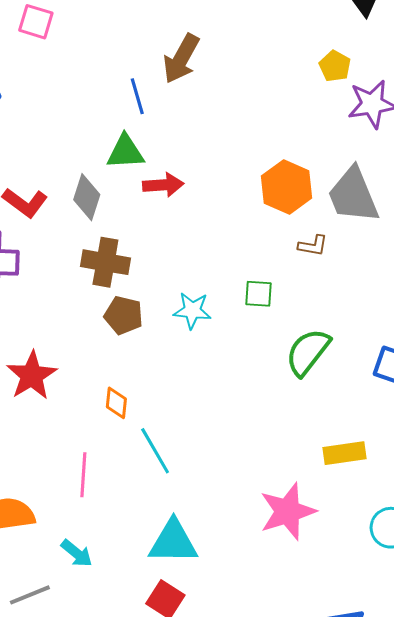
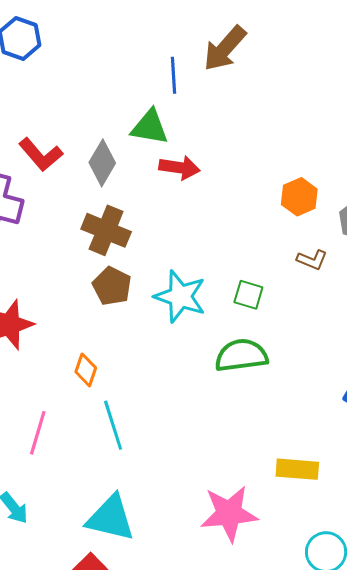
orange hexagon: (287, 187) -> (299, 197), size x0.7
cyan star: (192, 310) -> (180, 296), size x1.4
green semicircle: (308, 352) -> (241, 355), moved, turned 32

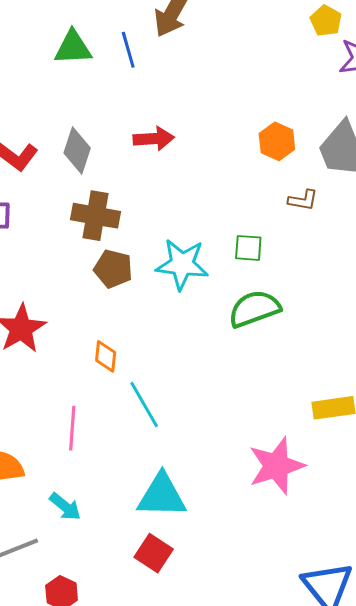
green triangle: (150, 127) -> (73, 48), moved

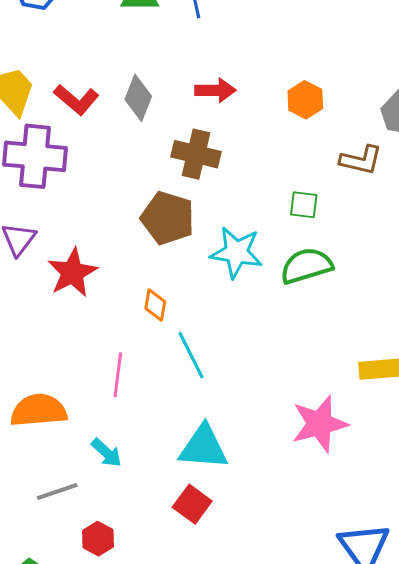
orange hexagon: (277, 141) -> (305, 100), moved
brown L-shape: (303, 200) -> (361, 160), size x1.4
brown cross: (95, 216) -> (196, 154), moved
cyan star: (182, 264) -> (236, 252), moved
brown pentagon: (113, 269) -> (168, 218), size x1.4

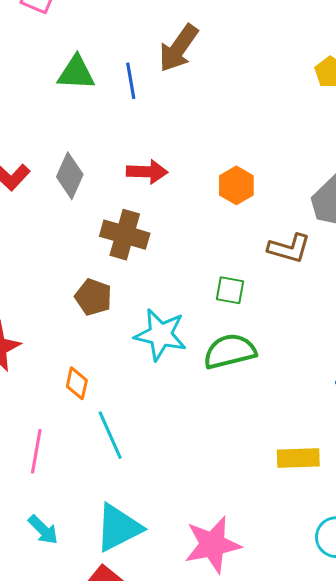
brown pentagon: (168, 218) -> (93, 297), size x0.7
pink star: (320, 424) -> (213, 545), moved
cyan triangle: (203, 447) -> (118, 528), turned -34
cyan arrow: (106, 453) -> (43, 530), moved

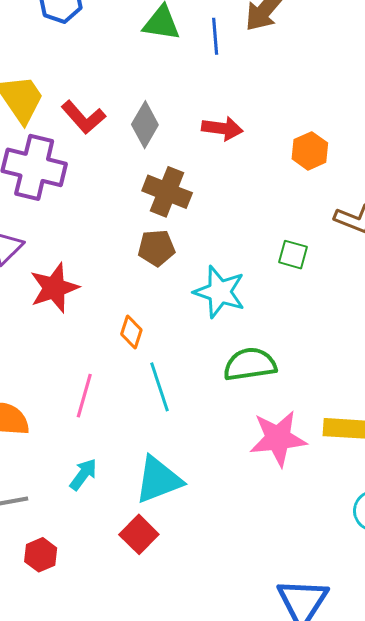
brown cross: (125, 235) -> (167, 192), moved
brown pentagon: (93, 297) -> (156, 248), turned -30
green semicircle: (230, 351) -> (250, 364), moved
cyan arrow: (43, 530) -> (83, 474), turned -104
pink star: (213, 545) -> (278, 438), moved

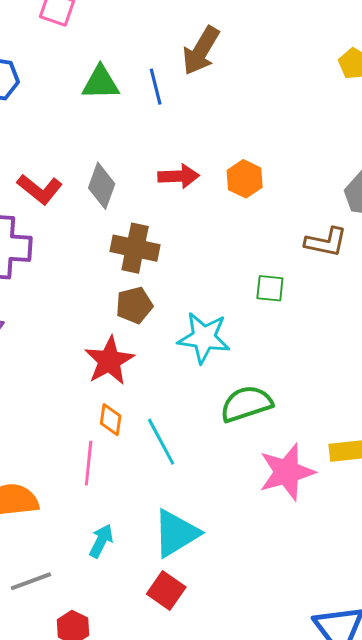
orange hexagon: (310, 151) -> (245, 179), moved
red star: (54, 288) -> (109, 361), moved
orange diamond: (131, 332) -> (111, 420), moved

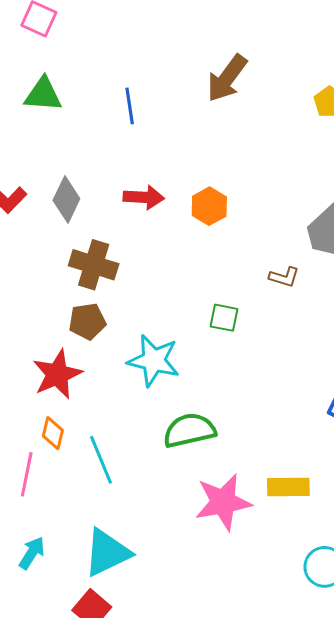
brown arrow: (201, 51) -> (227, 78), moved
green triangle: (101, 83) -> (43, 94), moved
brown L-shape: (326, 242) -> (284, 277), size x0.7

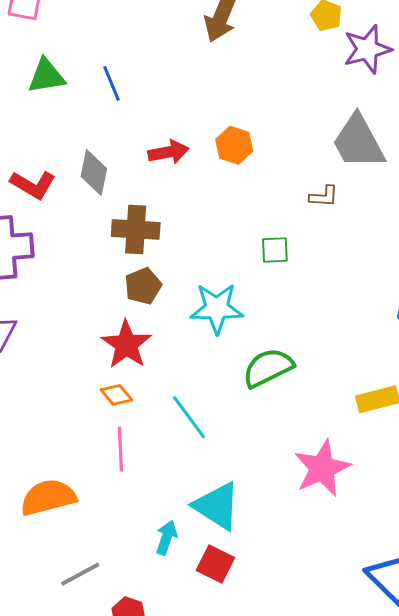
blue line: (130, 106) -> (112, 83), moved
orange diamond: (53, 433) -> (116, 395), moved, turned -40
pink star: (223, 502) -> (322, 468), moved
cyan arrow: (32, 553) -> (166, 538), moved
cyan triangle: (107, 553) -> (217, 506), turned -48

